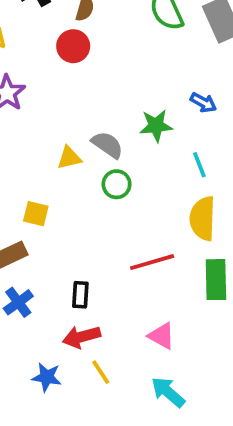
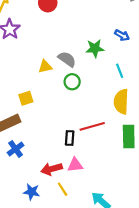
yellow square: (36, 214) -> (26, 98), turned -32
black rectangle: (80, 295) -> (70, 138), moved
pink triangle: (162, 336) -> (75, 165), moved, turned -35

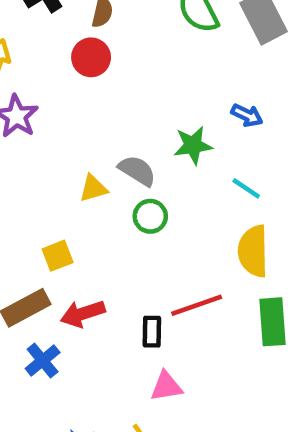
cyan line: (120, 71) -> (246, 188), turned -32
red arrow: (52, 169) -> (83, 314), moved

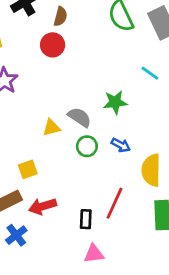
blue arrow: (247, 115) -> (121, 145), moved
cyan line: (246, 188) -> (150, 73), moved
red line: (197, 305) -> (115, 203), turned -48

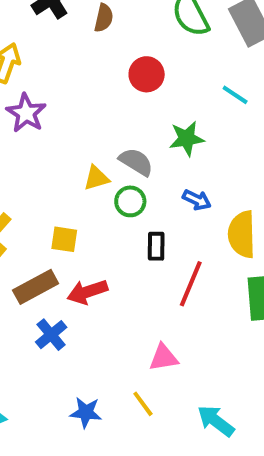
red circle: (53, 45) -> (147, 74), moved
green circle: (87, 146) -> (130, 201), moved
yellow square: (28, 169) -> (64, 239), turned 30
black rectangle: (86, 219) -> (156, 246), moved

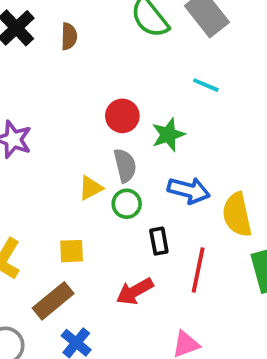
red circle: (147, 74) -> (122, 116), moved
gray semicircle: (136, 162) -> (125, 166), turned 56
blue arrow: (197, 200) -> (189, 190), size x1.5
red arrow: (87, 292) -> (135, 291), moved

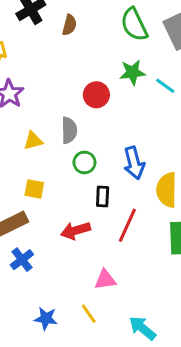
green star: (168, 135) -> (132, 72), moved
gray semicircle: (125, 166) -> (69, 130), moved
yellow triangle: (91, 188) -> (33, 141), moved
blue arrow: (189, 190) -> (134, 163), turned 48

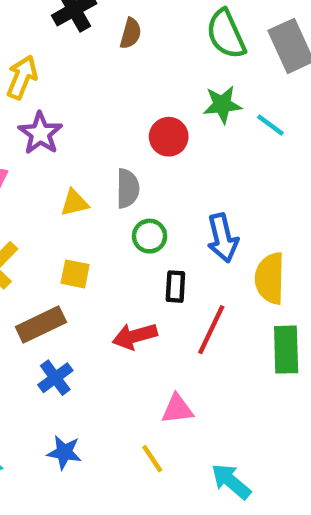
blue star: (46, 318) -> (64, 452), moved

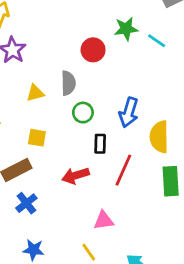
blue arrow: (223, 238) -> (129, 112), turned 32

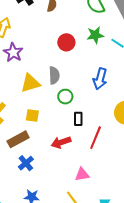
red circle: (93, 50) -> (66, 42), moved
yellow triangle: (35, 93) -> (30, 83), size x1.5
blue arrow: (129, 112) -> (100, 79), moved

